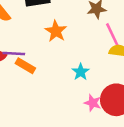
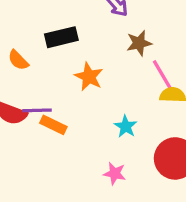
pink star: (93, 103) -> (115, 174), moved

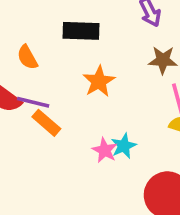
orange semicircle: (18, 60) -> (27, 57), moved
pink star: (115, 174) -> (105, 150), moved

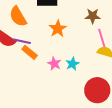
orange semicircle: (27, 57) -> (18, 17), size x1.5
pink star: (105, 150) -> (54, 64), moved

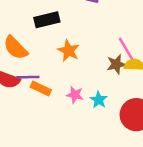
brown star: (93, 16) -> (116, 64), moved
cyan star: (72, 64) -> (99, 100), moved

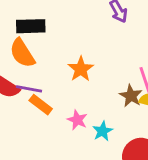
black rectangle: (47, 20) -> (31, 26), moved
brown star: (116, 64) -> (131, 96), turned 30

